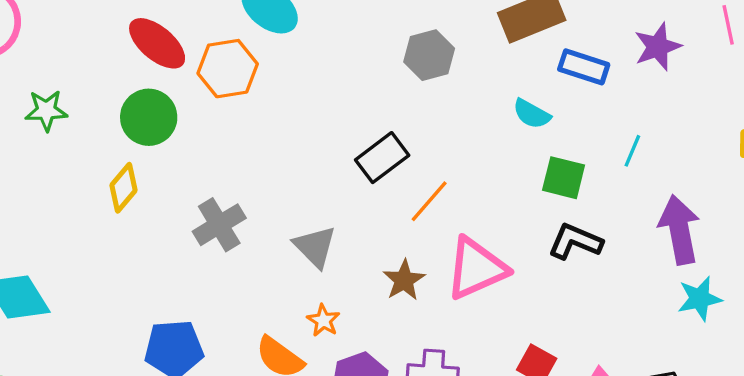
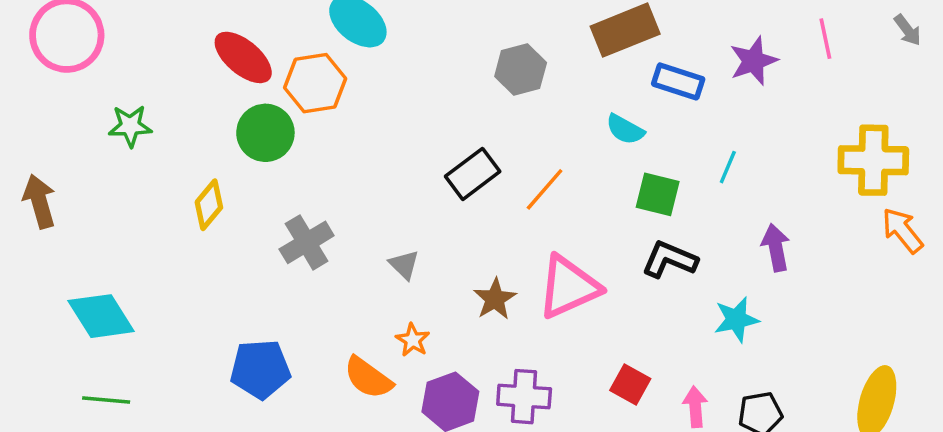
green circle: (149, 117) -> (265, 133), moved
orange line: (429, 201) -> (545, 189), moved
purple arrow: (679, 230) -> (776, 248), size x0.7
gray triangle: (315, 247) -> (404, 265), size x0.7
cyan star: (700, 299) -> (736, 319), moved

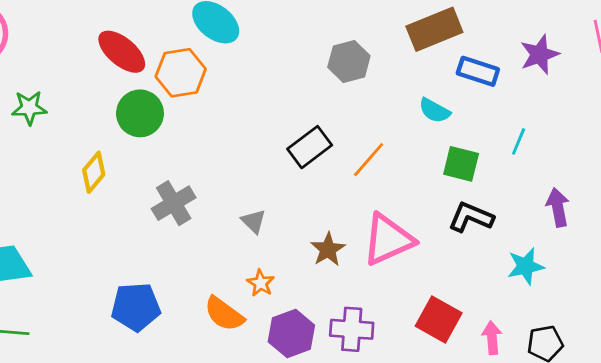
red square: (630, 385) -> (439, 319), size x1.4

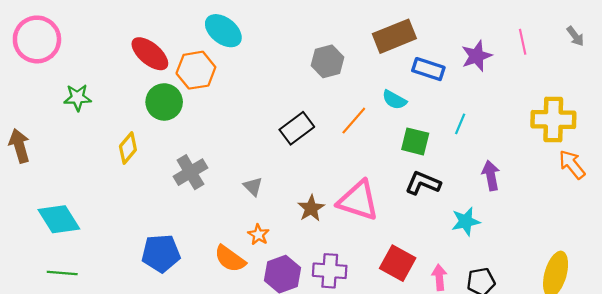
orange line: (369, 160) -> (354, 121), moved
pink triangle: (388, 240) -> (358, 201), turned 42

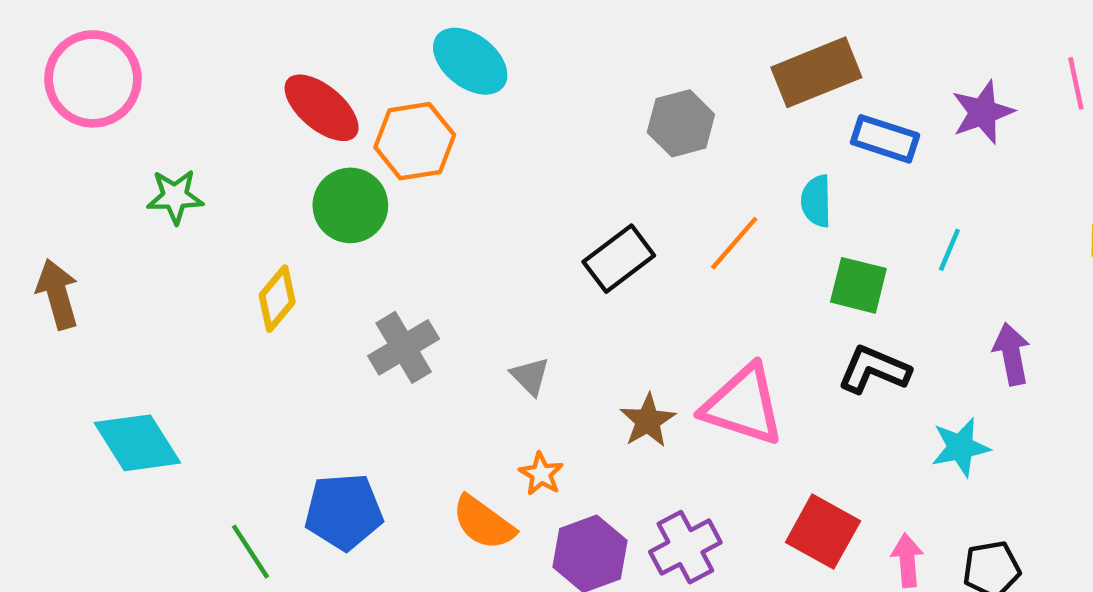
cyan semicircle: (394, 100) -> (816, 201), turned 60
purple cross: (330, 271) -> (685, 547), turned -32
green line: (62, 273) -> (251, 552), moved, turned 52

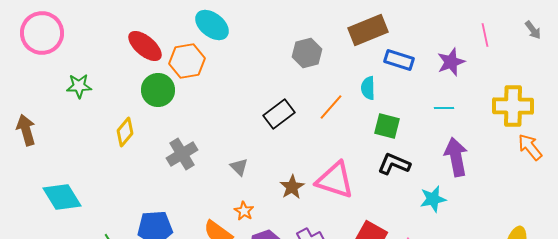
purple star: (983, 112) -> (451, 62), moved
cyan line: (949, 250) -> (444, 108), moved, turned 66
purple arrow: (1012, 354) -> (456, 157), size x1.4

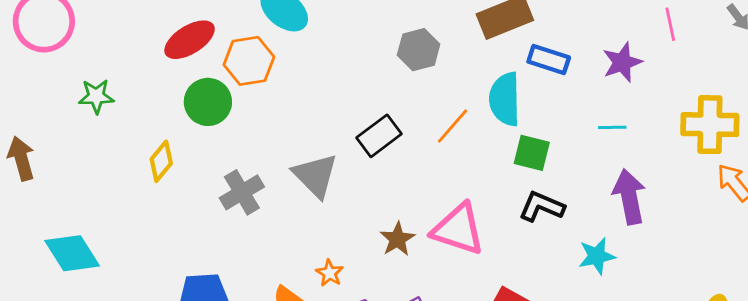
red ellipse: (145, 46) -> (190, 40), turned -72
cyan semicircle: (368, 88) -> (505, 99), size x1.6
gray triangle: (239, 167) -> (315, 175), moved, size x1.8

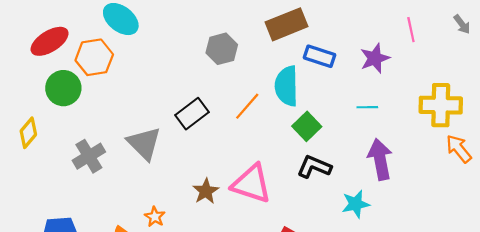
green square: (532, 153) -> (307, 126), turned 32

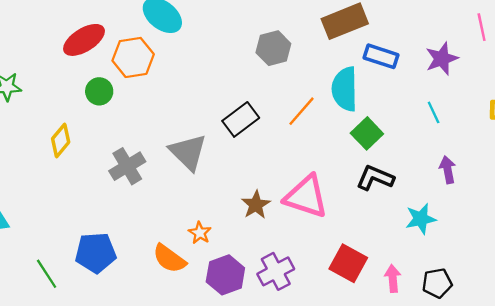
green circle: (63, 88) -> (99, 91), size x0.7
cyan line: (367, 107) -> (434, 112), turned 66
purple arrow: (380, 159) -> (448, 170), size x0.6

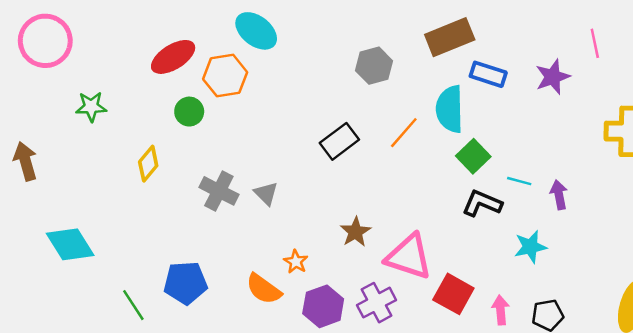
cyan line: (434, 112) -> (519, 181), moved, turned -50
gray triangle: (188, 152) -> (266, 193), moved, size x0.6
gray cross: (127, 166) -> (219, 191), turned -32
pink triangle: (306, 197) -> (409, 257), moved

